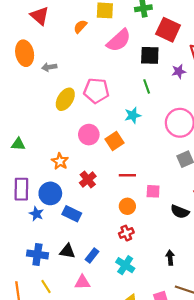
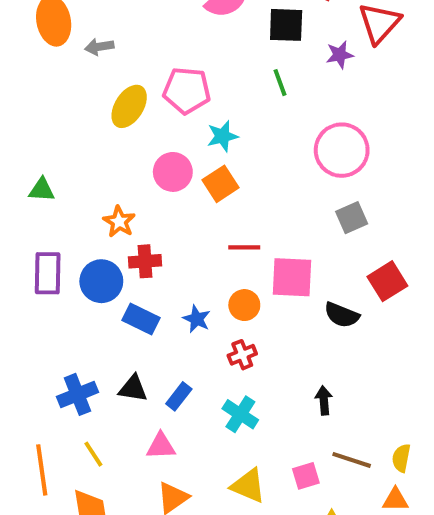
cyan star: (133, 115) -> (222, 136), moved
red cross: (88, 180) -> (145, 261), moved, turned 35
pink square: (153, 191) -> (292, 277), size x1.6
blue star: (36, 214) -> (197, 319), moved
blue cross: (37, 254) -> (77, 394), turned -30

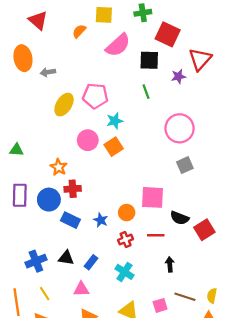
red line: (244, 247) -> (156, 235), moved
red square: (387, 281) -> (204, 230), moved

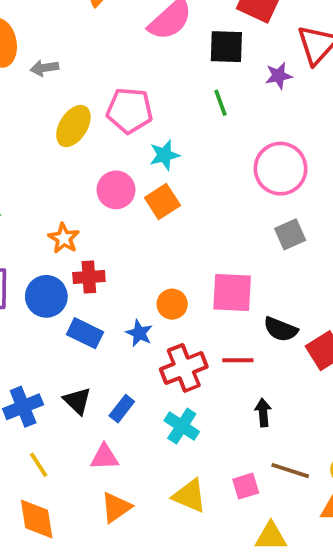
orange circle: (127, 213) -> (172, 304), moved
red cross: (126, 240) -> (184, 368), size x1.6
black triangle: (66, 258) -> (77, 401), turned 35

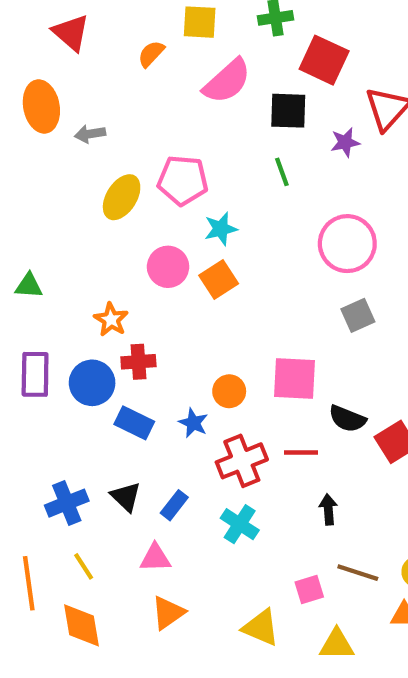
yellow triangle: (190, 496) -> (261, 628), moved

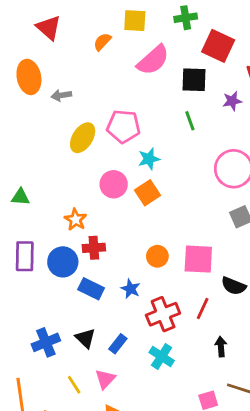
orange circle: (229, 391) -> (157, 256), moved
red line: (301, 452) -> (203, 308), turned -65
pink triangle: (155, 558) -> (105, 379), turned -45
yellow line: (84, 566) -> (74, 385), moved

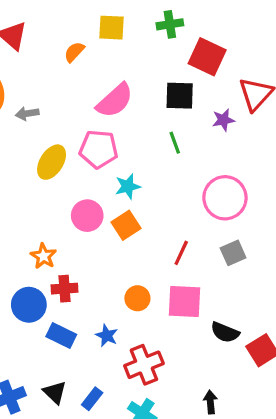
pink semicircle: (153, 60) -> (115, 101), moved
red line: (203, 308) -> (181, 253), moved

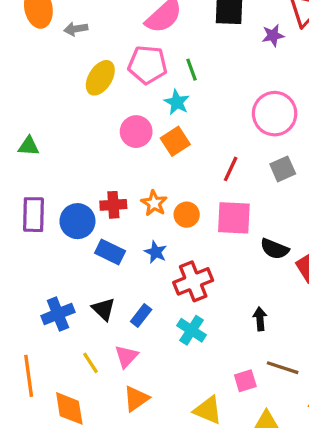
green line: (175, 143) -> (192, 70), moved
cyan star: (128, 186) -> (177, 102), turned -30
orange star: (43, 256) -> (154, 203), moved

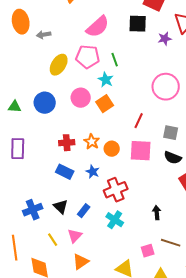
gray square: (283, 169) -> (171, 133), moved, turned 35
blue circle: (77, 221) -> (45, 103), moved
black semicircle: (275, 249) -> (173, 158), moved

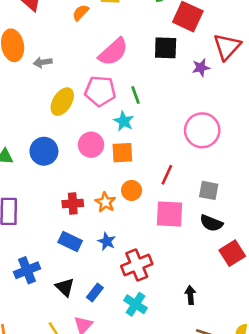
orange square: (105, 104) -> (122, 153), turned 30
orange circle: (112, 149) -> (132, 190), moved
blue cross: (33, 210) -> (27, 270), moved

